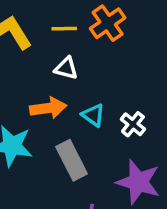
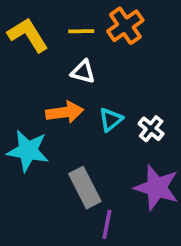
cyan triangle: (93, 115) -> (111, 120), turned 45
gray rectangle: (72, 160) -> (85, 188), moved

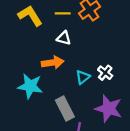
cyan triangle: (111, 120) -> (83, 77), moved

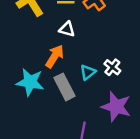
orange arrow: (53, 63) -> (55, 56), turned -50
gray rectangle: (65, 108) -> (64, 87), moved

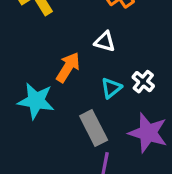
white triangle: (67, 29) -> (105, 42), moved
gray rectangle: (64, 87) -> (94, 128), moved

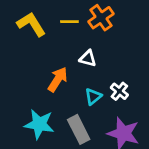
cyan star: (36, 101) -> (39, 124), moved

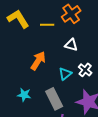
yellow line: (69, 22) -> (47, 25), moved
white triangle: (88, 58) -> (71, 45), moved
cyan star: (39, 124) -> (24, 95), size x0.6

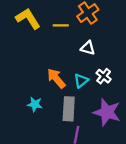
orange arrow: (38, 61) -> (56, 78), moved, turned -72
gray rectangle: (54, 99) -> (69, 109), turned 30

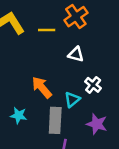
cyan triangle: (81, 81) -> (72, 100), moved
purple star: (107, 112) -> (97, 124), size x0.7

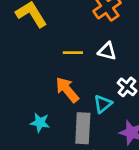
yellow line: (47, 30) -> (73, 53), moved

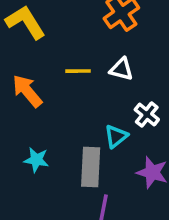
orange arrow: (67, 90) -> (27, 91), moved

